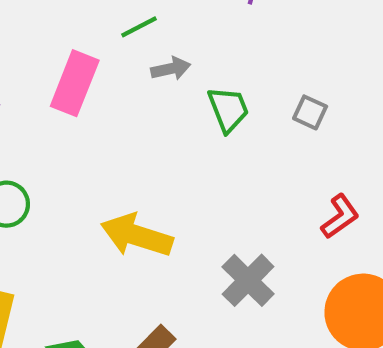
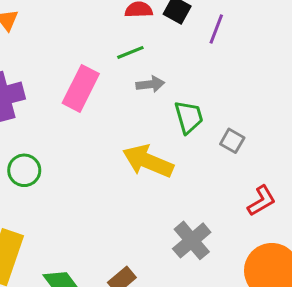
gray square: (310, 112) -> (232, 141), moved
yellow arrow: (137, 235) -> (148, 161), moved

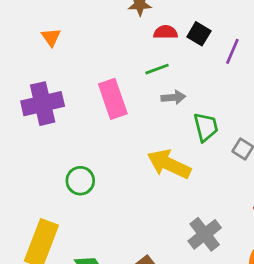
pink rectangle: (81, 88) -> (113, 99), turned -48
green circle: (24, 170) -> (80, 181), moved

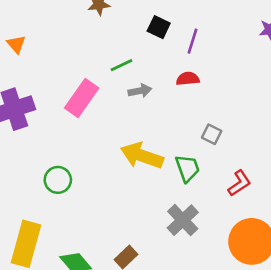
red semicircle: (166, 32) -> (188, 79), moved
pink rectangle: (113, 99) -> (82, 98), turned 60
green trapezoid: (206, 127) -> (187, 168), moved

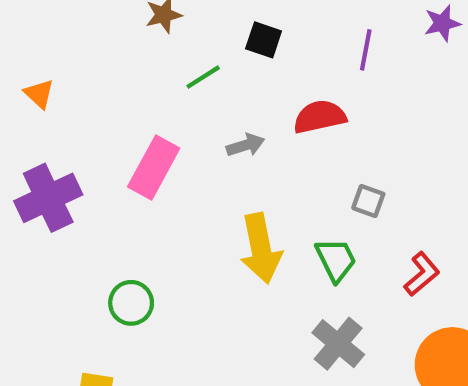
purple line: (193, 41) -> (366, 50), moved
green line: (121, 65) -> (203, 77), moved
red semicircle: (188, 79) -> (320, 117), size x1.4
yellow arrow: (142, 156) -> (261, 248), turned -114

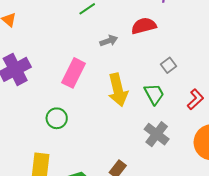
pink rectangle: (154, 167) -> (74, 73), moved
gray square: (368, 201) -> (169, 65), turned 35

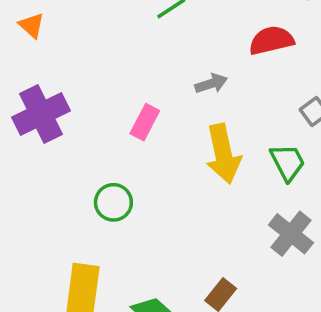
gray arrow: (109, 41) -> (211, 84), moved
pink rectangle: (74, 73) -> (145, 122), size x0.7

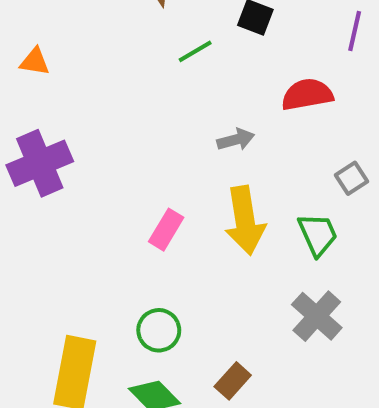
orange triangle: (31, 25) -> (35, 62), turned -36
pink rectangle: (145, 122) -> (166, 230), moved
green circle: (113, 202) -> (159, 330), moved

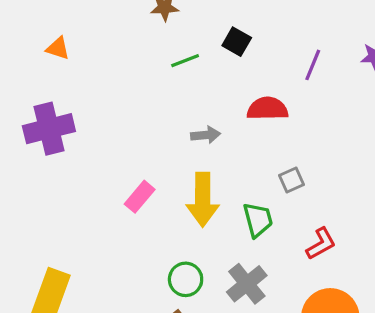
green circle: (159, 330) -> (186, 279), moved

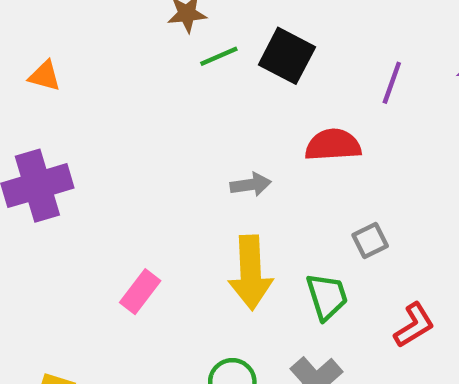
black square: (237, 42) -> (287, 56), size x1.4
green line: (185, 61) -> (219, 56), moved
pink rectangle: (140, 197) -> (140, 292), moved

